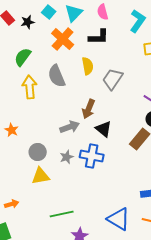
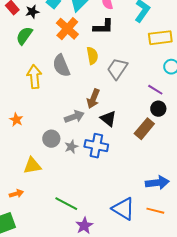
green semicircle: (23, 57) -> (24, 36), moved
gray circle: (38, 152) -> (51, 139), moved
yellow triangle: (41, 176) -> (32, 166), moved
green line: (62, 214) -> (66, 204), turned 40

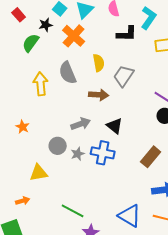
black star: (32, 12) -> (46, 25), moved
black L-shape: (103, 27) -> (127, 34), moved
brown arrow: (93, 99) -> (99, 95), moved, turned -108
brown rectangle: (144, 129) -> (151, 157), moved

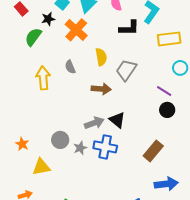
gray semicircle: (68, 73) -> (70, 67), size x0.6
gray arrow: (81, 124) -> (94, 123), moved
orange star: (23, 127) -> (22, 144), moved

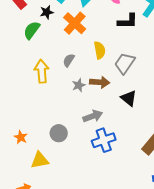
gray semicircle: (70, 67) -> (69, 60), turned 56
black triangle: (117, 120) -> (129, 98), moved
blue cross: (105, 147) -> (104, 140), turned -30
gray star: (80, 148) -> (79, 85), moved

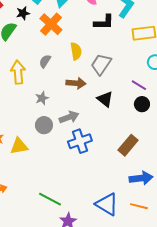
gray star: (79, 85) -> (42, 98), moved
gray circle: (59, 133) -> (44, 125), moved
yellow triangle: (40, 160) -> (19, 146), moved

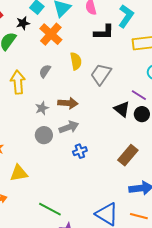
brown arrow: (76, 83) -> (68, 103), moved
black triangle: (105, 99) -> (122, 109), moved
blue cross: (80, 141) -> (80, 151), size x0.6
yellow triangle: (19, 146) -> (19, 173), moved

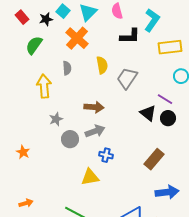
black star: (23, 23) -> (46, 19), moved
gray semicircle: (45, 71) -> (67, 68), moved, turned 144
gray star: (42, 108) -> (56, 119), moved
blue cross: (80, 151) -> (106, 155), turned 32
yellow triangle: (19, 173) -> (90, 177), moved

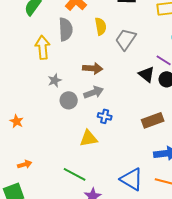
gray semicircle: (67, 68) -> (66, 29), size x1.6
orange star: (23, 152) -> (17, 121), moved
brown rectangle: (154, 159) -> (153, 120), turned 30

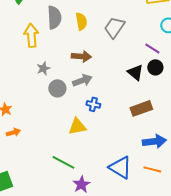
yellow semicircle: (101, 26) -> (81, 21), moved
black triangle: (147, 74) -> (135, 72), moved
orange arrow: (25, 164) -> (13, 132), moved

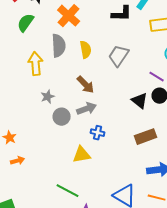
brown arrow: (81, 56) -> (86, 85), turned 42

